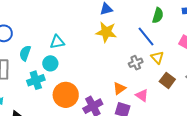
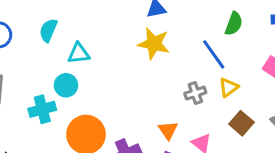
cyan semicircle: (25, 53) -> (48, 30), moved
yellow triangle: (157, 58) -> (228, 87), turned 32
orange triangle: (119, 88) -> (168, 130), turned -32

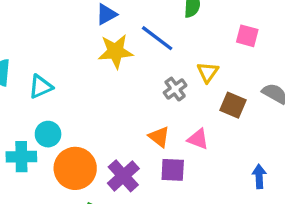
blue line: (214, 54) -> (157, 38), moved
cyan circle: (66, 85) -> (48, 134), moved
cyan cross: (42, 109) -> (21, 157), turned 32

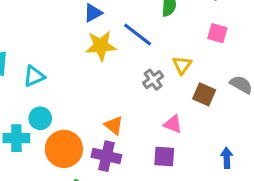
orange triangle: (159, 137) -> (114, 125), moved
purple square: (173, 170) -> (164, 157), moved
purple cross: (123, 176) -> (106, 156), turned -36

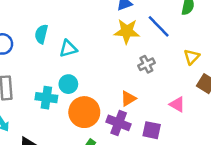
gray cross: (153, 80) -> (146, 64), moved
orange triangle: (114, 125) -> (128, 99), turned 42
purple square: (164, 157) -> (152, 130), moved

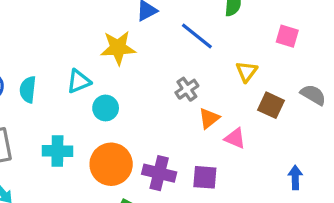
yellow star: (127, 31) -> (118, 48), moved
cyan semicircle: (41, 34) -> (28, 89), moved
cyan circle: (68, 84) -> (106, 108), moved
orange triangle: (128, 99) -> (209, 118), moved

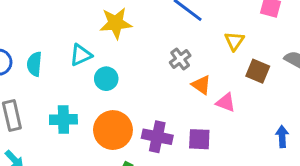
orange triangle: (209, 118) -> (201, 85), turned -45

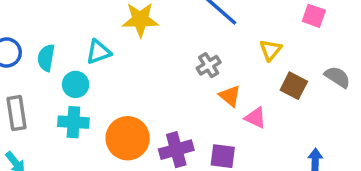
cyan circle: (106, 79) -> (76, 84), moved
purple cross: (157, 137) -> (176, 150), turned -32

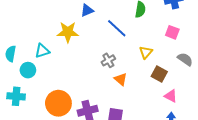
gray semicircle: (337, 77) -> (185, 59), moved
pink triangle: (256, 118) -> (171, 96), moved
cyan cross: (73, 122) -> (16, 96), moved

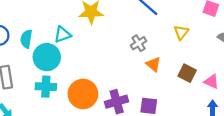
cyan circle: (28, 70) -> (47, 57), size x1.5
brown square: (159, 74) -> (187, 73), moved
cyan cross: (16, 96) -> (46, 87), moved

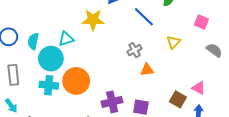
orange triangle: (153, 64) -> (147, 70), turned -48
brown square: (187, 73) -> (178, 99), moved
orange circle: (83, 94) -> (76, 81), moved

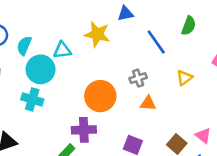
orange circle: (76, 81) -> (100, 96), moved
purple cross: (112, 102) -> (84, 130), moved

